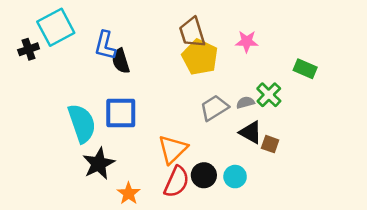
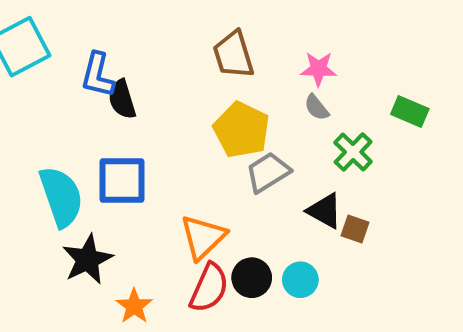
yellow pentagon: (200, 57) -> (242, 130), moved
gray semicircle: (245, 103) -> (317, 107), moved, turned -114

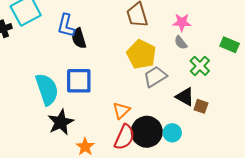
orange triangle: (203, 237) -> (121, 111), size x0.7
black circle: (252, 278) -> (147, 132), size x1.5

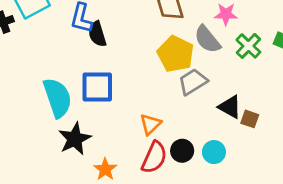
gray semicircle: (181, 43) -> (207, 39), moved, size x1.6
green cross: (200, 66) -> (248, 46), moved
black circle: (147, 132) -> (182, 151), size x0.6

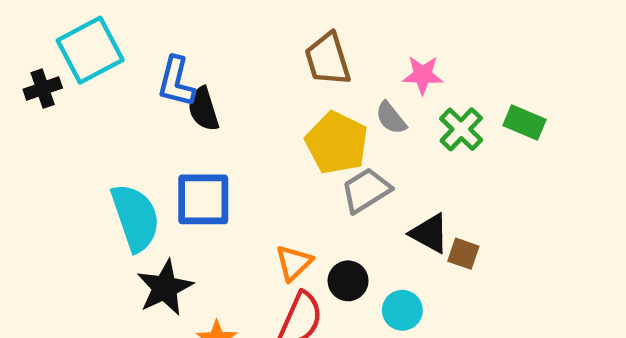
gray semicircle: (207, 39) -> (391, 118), size x0.7
black circle: (182, 151) -> (348, 281), moved

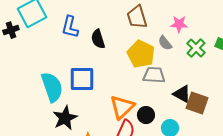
black semicircle: (203, 109) -> (98, 39), moved
gray trapezoid: (366, 190) -> (154, 75), turned 35
brown square: (463, 254) -> (197, 103), size x1.6
orange triangle: (294, 263) -> (122, 107), size x1.5

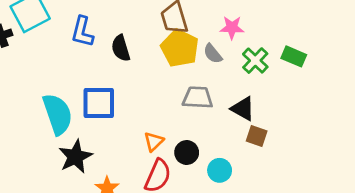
yellow pentagon: (141, 54) -> (180, 48), moved
black triangle: (182, 94) -> (243, 109), moved
brown square: (197, 103) -> (257, 136), size x0.7
orange triangle: (122, 107) -> (154, 142), size x0.6

